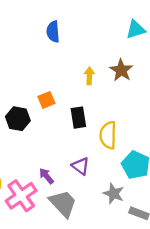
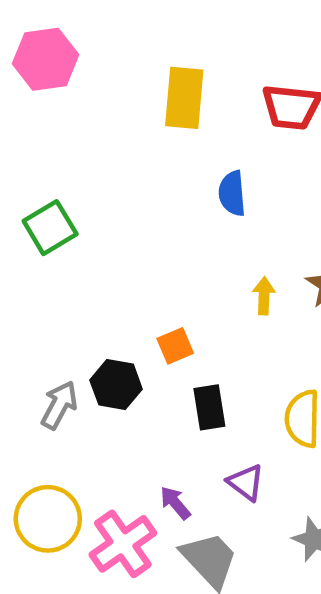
blue semicircle: (53, 32) -> (232, 193), moved
black rectangle: (78, 118) -> (209, 407), moved

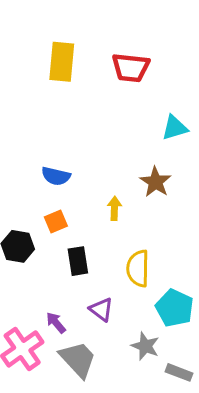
blue semicircle: (232, 193) -> (56, 176), moved, turned -72
yellow arrow: (264, 296) -> (115, 208), moved

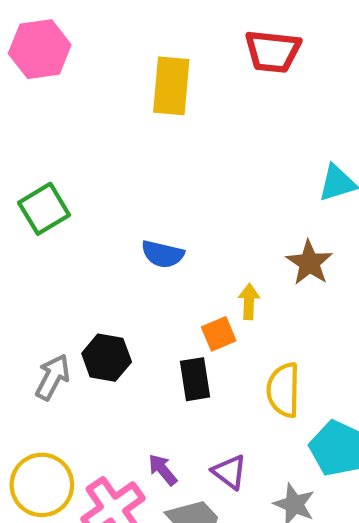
red trapezoid: (131, 68) -> (273, 51), moved
orange square: (56, 222) -> (219, 334), moved
purple triangle: (101, 309) -> (230, 472), moved

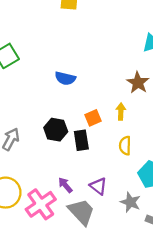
yellow arrow: (249, 302) -> (121, 111), moved
black hexagon: (107, 358) -> (56, 130), moved
yellow semicircle: (283, 390) -> (125, 146), size x0.7

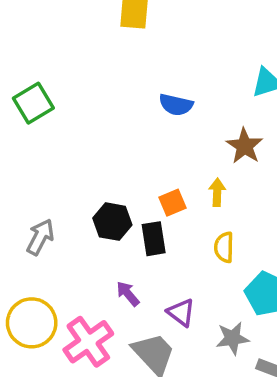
blue semicircle: (65, 78) -> (176, 105), moved
purple arrow: (65, 185) -> (128, 294), moved
gray star: (130, 202) -> (233, 338), turned -30

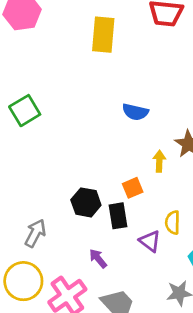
yellow arrow: (217, 192) -> (159, 161), moved
gray arrow: (40, 237) -> (35, 233), moved
purple triangle: (181, 313) -> (150, 241), moved

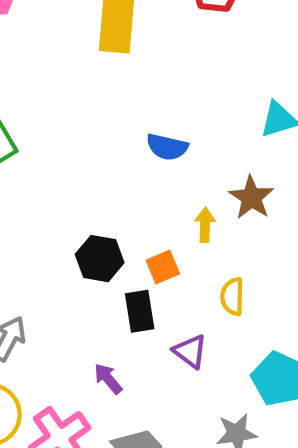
black hexagon: (86, 202) -> (100, 259), moved
yellow semicircle: (173, 222) -> (232, 297), moved

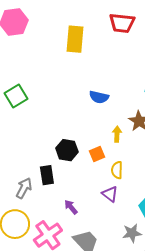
yellow semicircle: (232, 297) -> (117, 170), moved
black rectangle: (140, 311) -> (47, 175), moved

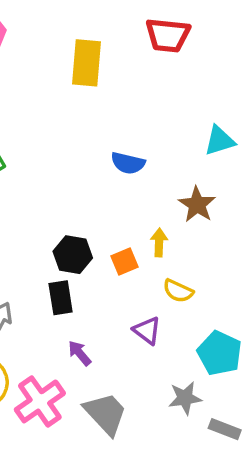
yellow arrow: (117, 134) -> (159, 243), moved
yellow semicircle: (117, 170) -> (178, 291), moved, turned -66
black rectangle: (47, 175) -> (61, 298), moved

